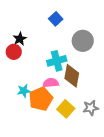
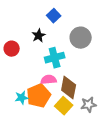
black star: (20, 39) -> (39, 36), moved
brown diamond: (72, 76) -> (69, 88), moved
cyan star: (24, 91) -> (22, 98), moved

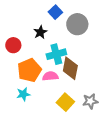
gray circle: (81, 38) -> (77, 24), moved
brown diamond: (69, 88) -> (70, 68), moved
orange pentagon: (39, 96) -> (29, 70), moved

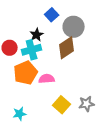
cyan cross: (56, 54) -> (32, 50), moved
brown diamond: (70, 68) -> (67, 48), moved, turned 45
cyan star: (23, 94) -> (20, 114), moved

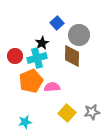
brown diamond: (67, 48) -> (72, 56), turned -55

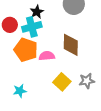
brown diamond: (72, 56) -> (71, 45), moved
orange pentagon: (31, 81) -> (26, 50), turned -30

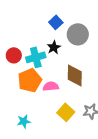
black star: (37, 12) -> (54, 47), moved
orange pentagon: (26, 50) -> (30, 80), turned 30

